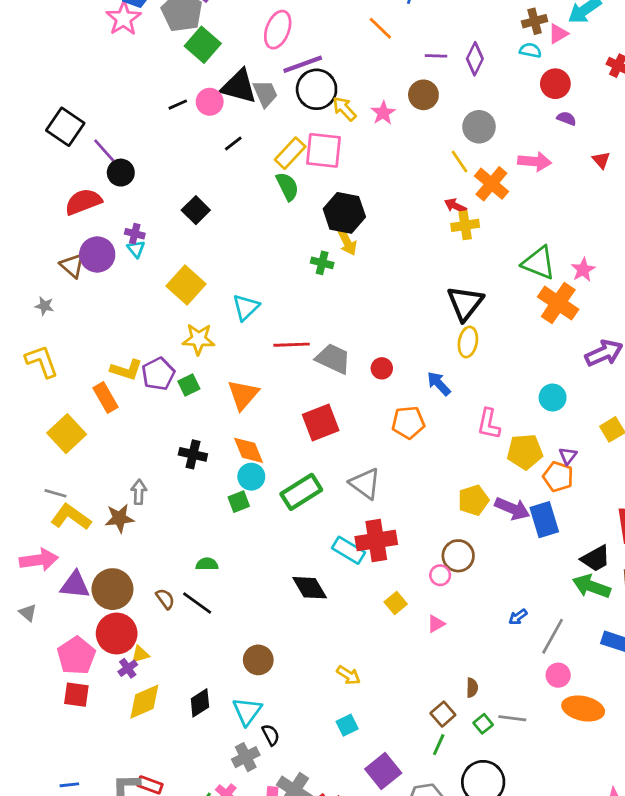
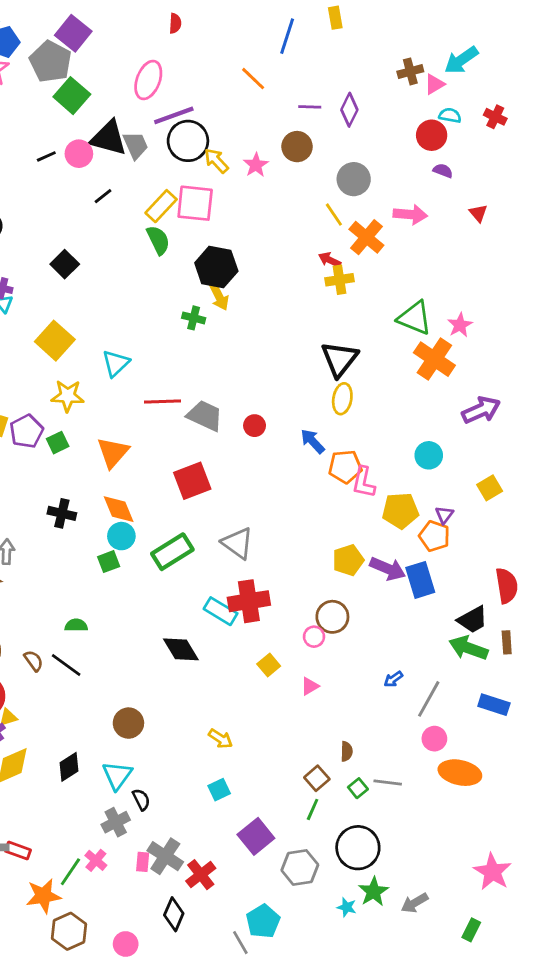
cyan semicircle: (530, 50) -> (450, 115), moved
orange pentagon: (408, 422) -> (345, 467), moved

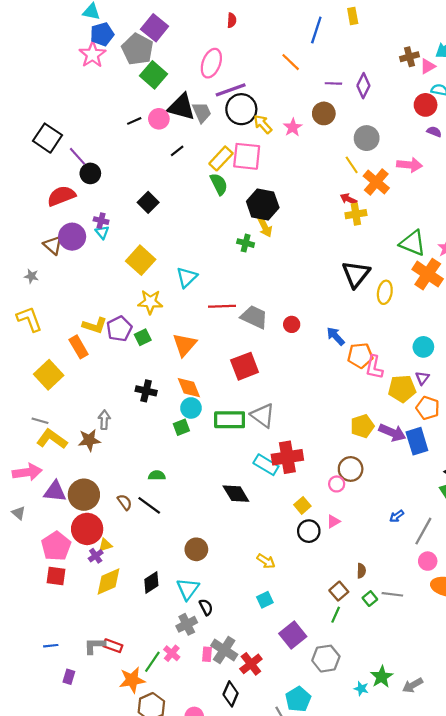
yellow ellipse: (342, 399) -> (385, 292), moved
purple triangle: (444, 515) -> (422, 378), moved
gray triangle: (238, 543) -> (263, 415), moved
green rectangle: (172, 552) -> (230, 420), turned 32
black circle: (358, 848) -> (309, 531), moved, size x0.7

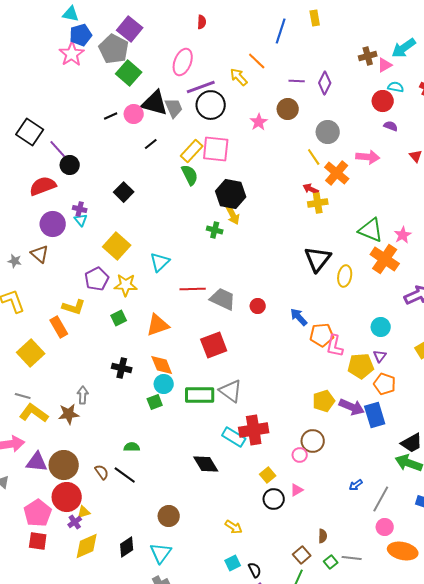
yellow arrow: (263, 124) -> (239, 77), moved
brown triangle: (53, 245) -> (40, 254), moved
purple pentagon: (119, 329) -> (97, 279), moved
orange triangle: (185, 345) -> (158, 325), turned 30
black semicircle: (206, 607) -> (255, 570), moved

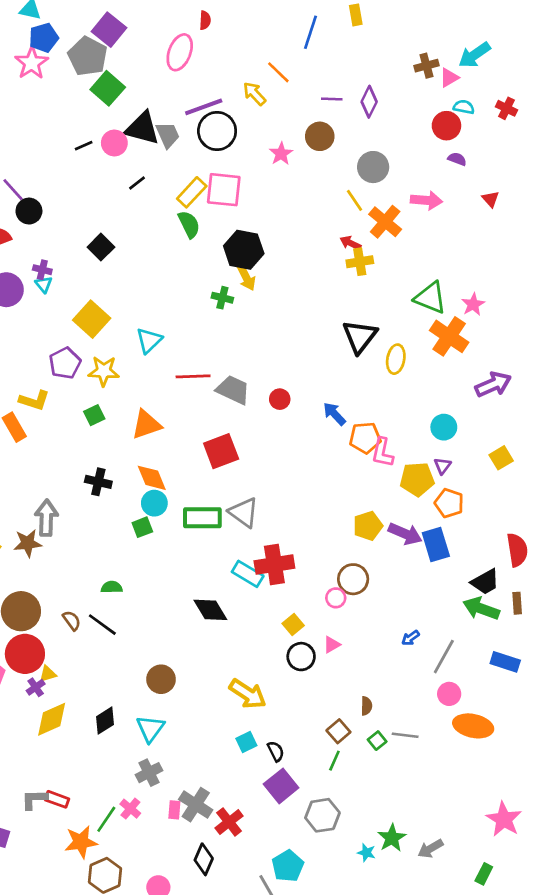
pink ellipse: (183, 62) -> (180, 52), moved
gray arrow: (83, 395) -> (46, 518), size x1.5
yellow arrow: (234, 527) -> (248, 694), size x1.6

